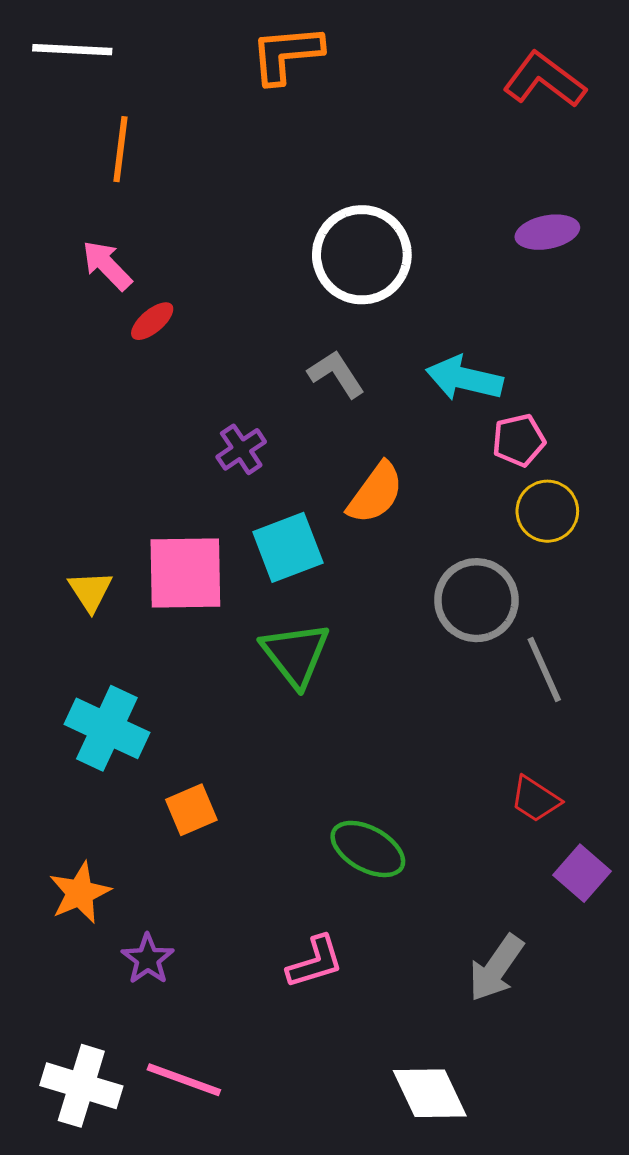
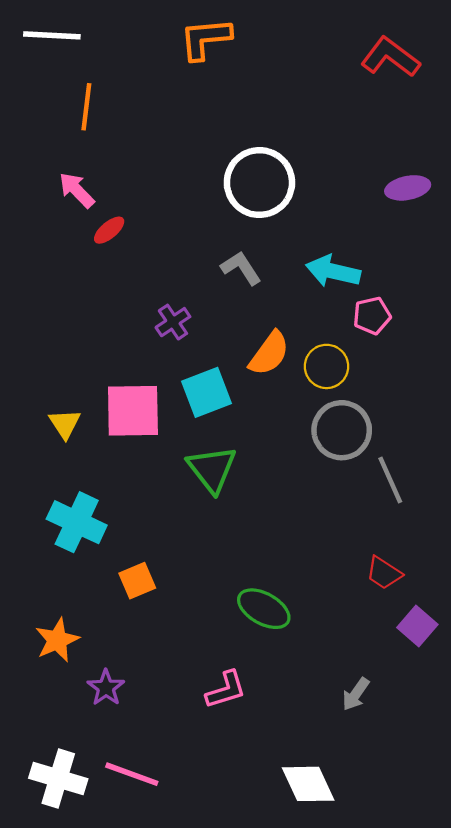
purple ellipse: (547, 232) -> (408, 188), moved
yellow circle: (547, 511) -> (327, 366), moved
gray arrow: (496, 968) -> (356, 694), size x0.7

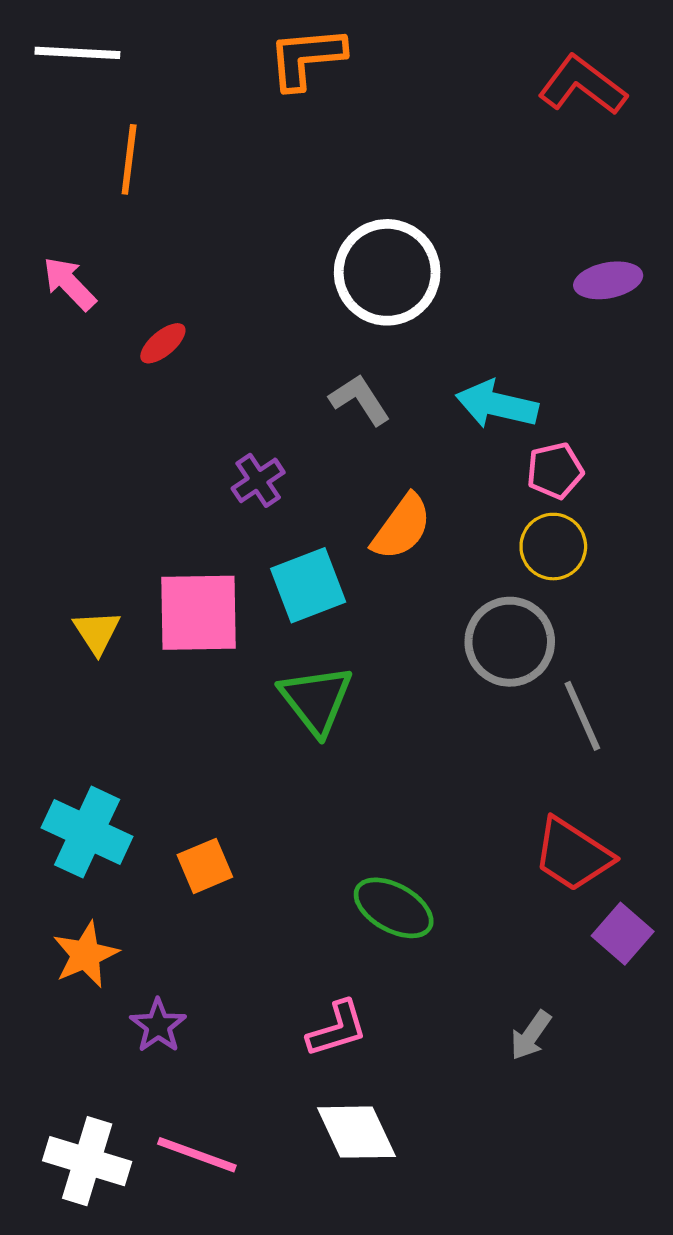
pink arrow: (77, 190) -> (69, 284), moved
yellow circle: (327, 366) -> (553, 547), moved
cyan cross: (77, 522) -> (87, 832), moved
red trapezoid: (384, 573) -> (573, 855), size x1.5
white diamond: (308, 784) -> (356, 1132), moved

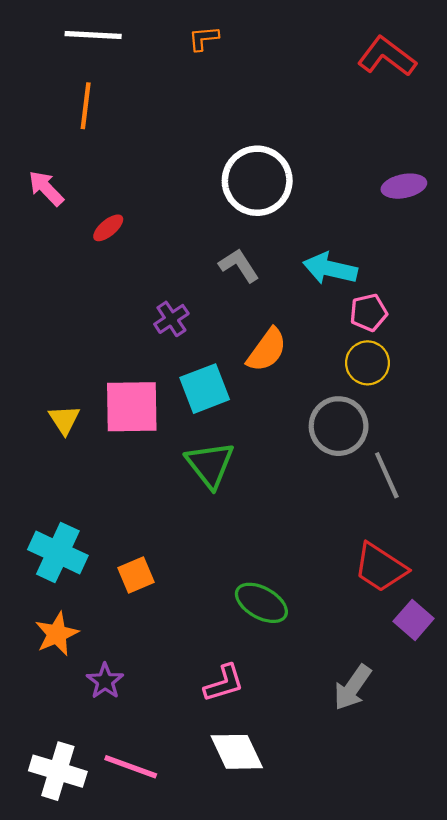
white line: (77, 53) -> (93, 35), moved
orange L-shape: (306, 58) -> (204, 38), size x0.6
gray arrow: (531, 1035) -> (352, 687), size x1.4

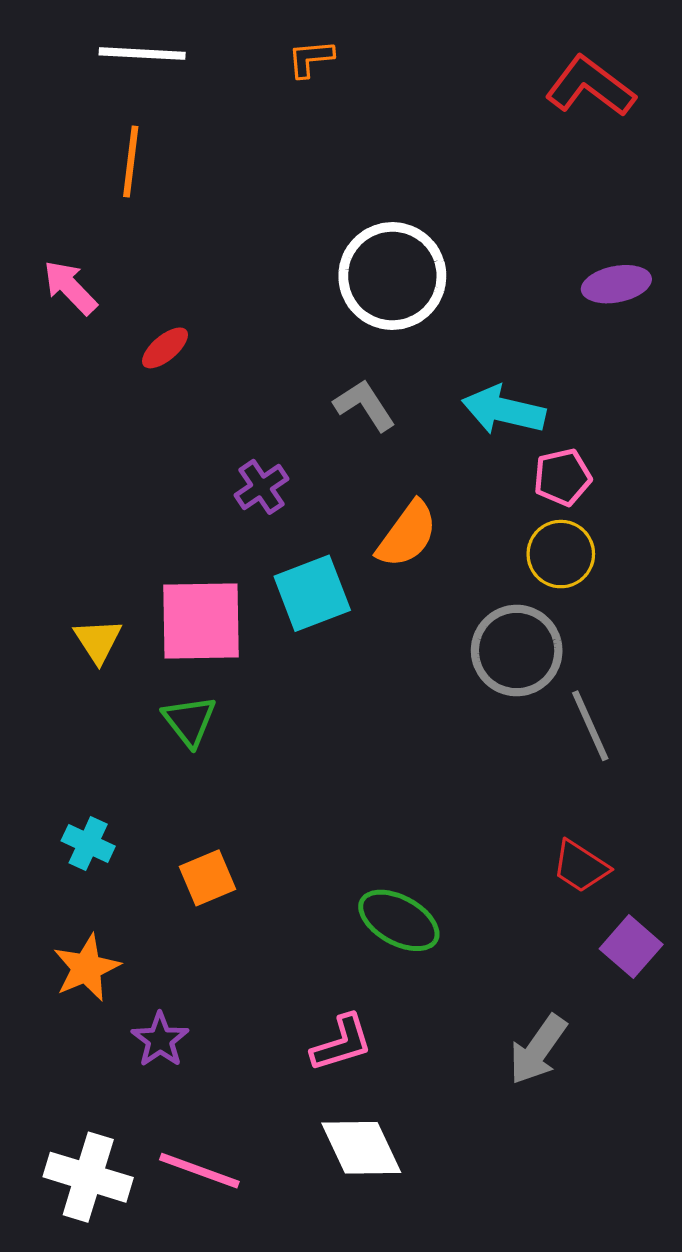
green triangle: (210, 465) -> (190, 721), moved, size x0.7
cyan cross: (58, 552) -> (88, 844), size x0.6
red trapezoid: (380, 567) -> (580, 866), size x0.7

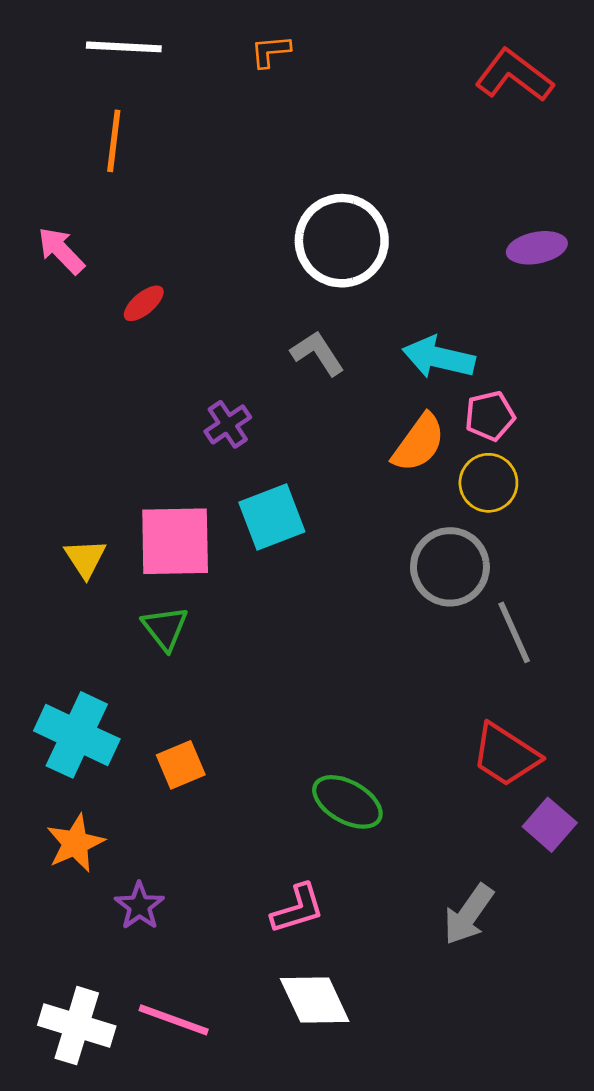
orange semicircle: (407, 534) -> (419, 443), moved
cyan cross: (88, 844) -> (77, 735), size x1.8
red trapezoid: (580, 866) -> (506, 755), size x1.4

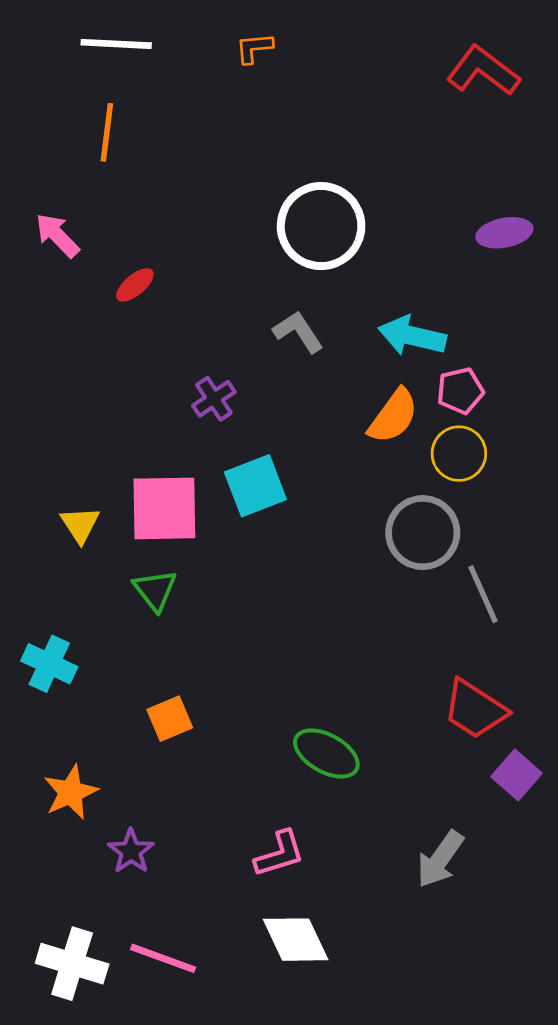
cyan cross: (77, 735) -> (49, 664), moved, size x0.7

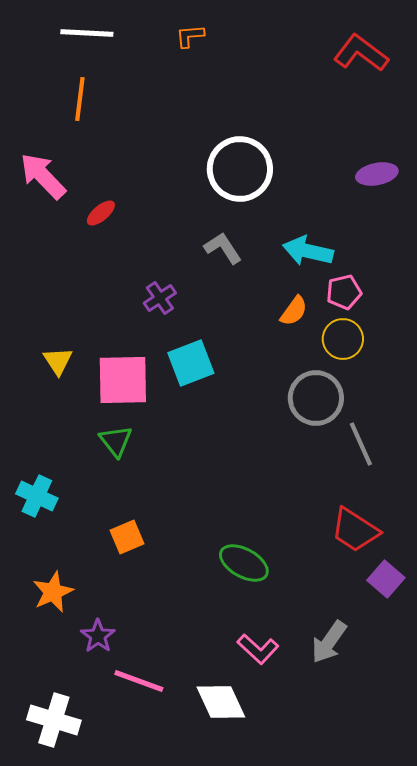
pink arrow: (57, 235) -> (43, 176), size x1.4
orange semicircle: (393, 416) -> (294, 311), size x0.7
yellow triangle: (80, 525) -> (58, 361), moved
pink L-shape: (280, 854) -> (258, 649), moved, turned 60
pink line: (163, 958) -> (139, 681), moved

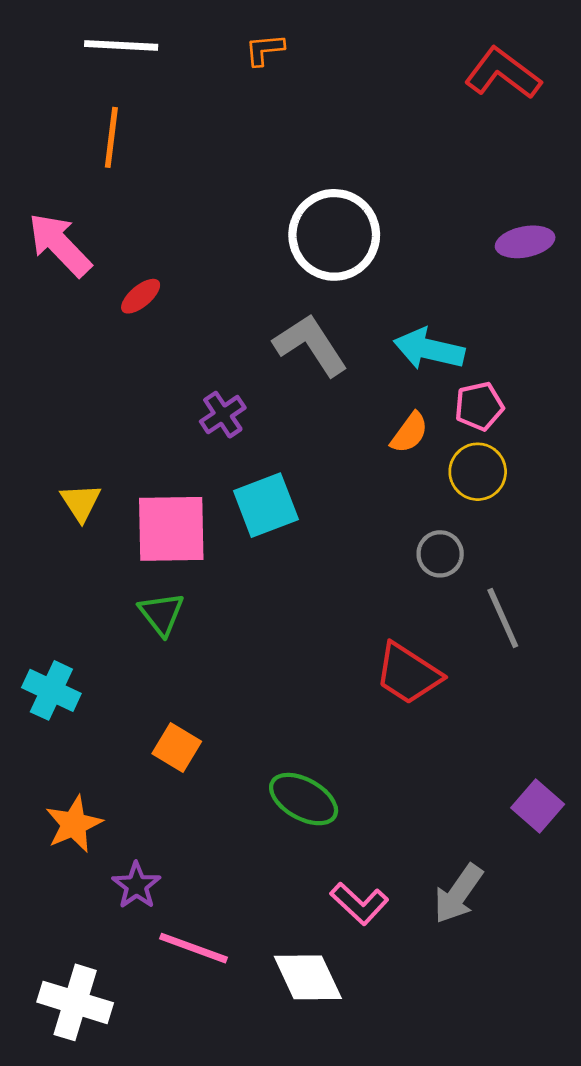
gray L-shape: (223, 248) -> (311, 345), size x1.4
gray circle: (316, 398) -> (440, 554), size x0.6
red trapezoid: (355, 530) -> (408, 674), moved
orange square: (127, 537) -> (177, 748), turned -36
green ellipse: (244, 563) -> (304, 799), moved

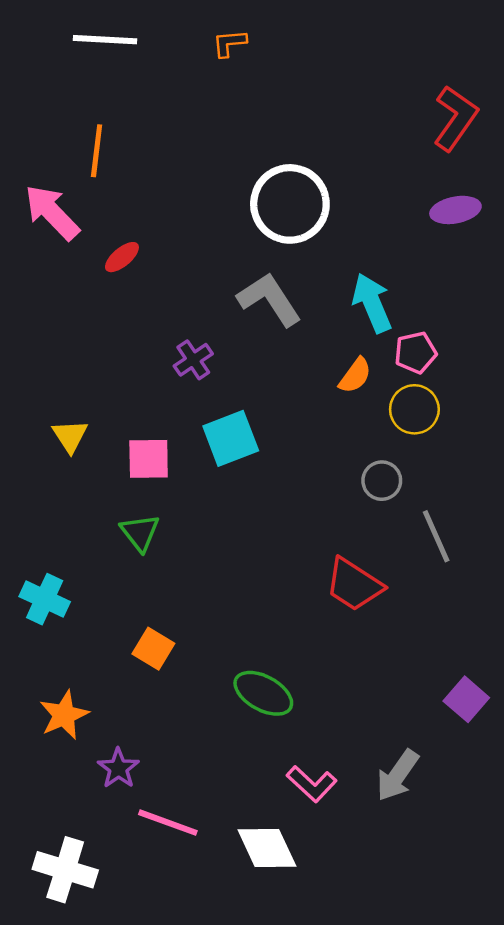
red L-shape: (503, 73) -> (455, 118), moved, turned 88
orange line: (111, 137) -> (97, 151), moved
cyan arrow: (429, 349) -> (372, 303), turned 54
pink square: (171, 529) -> (149, 459), size x0.7

